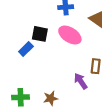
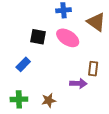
blue rectangle: (26, 49) -> (23, 64), moved
purple arrow: (81, 81) -> (78, 83), turned 126

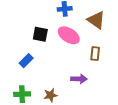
brown rectangle: (93, 69) -> (95, 54), moved

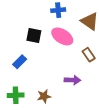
brown rectangle: (95, 54) -> (89, 55), turned -40

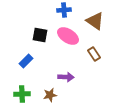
purple arrow: (72, 80) -> (66, 77), moved

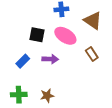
purple arrow: (66, 77) -> (50, 59), moved

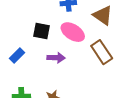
brown rectangle: (92, 54) -> (102, 52), size x1.5
blue rectangle: (23, 61) -> (17, 55), moved

